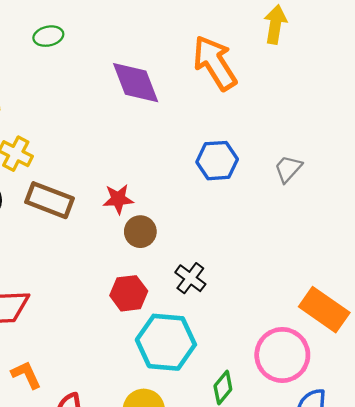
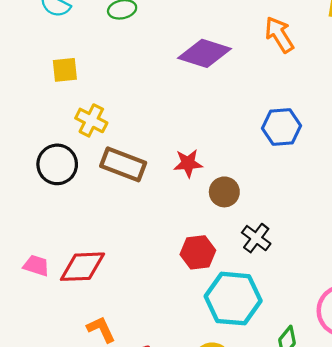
orange arrow: (215, 63) -> (279, 35), size x0.7
purple diamond: (136, 83) -> (205, 53), turned -51
brown circle: (140, 232) -> (224, 192), moved

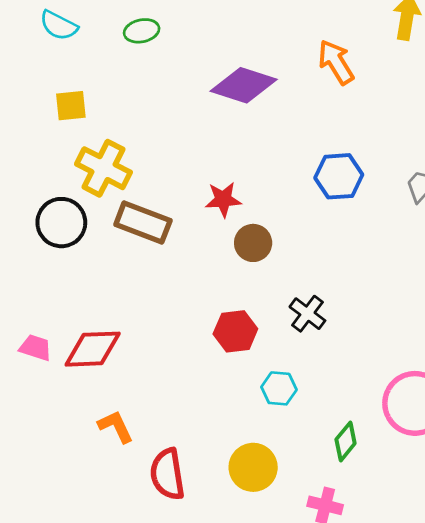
yellow cross: (91, 120) -> (104, 168), size x1.4
red star: (188, 163) -> (223, 199), moved
brown circle: (224, 192) -> (253, 243), moved
cyan hexagon: (233, 299) -> (279, 388), size x0.5

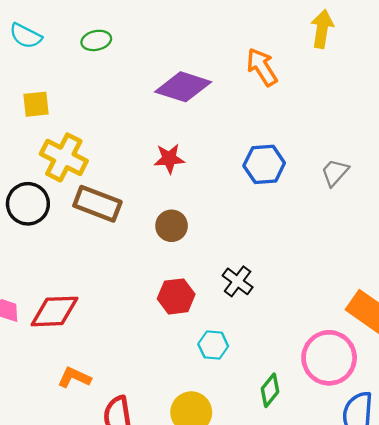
red star: (223, 199) -> (169, 159), moved
brown circle: (253, 243) -> (172, 226), moved
orange L-shape: (116, 427) -> (74, 378), turned -40

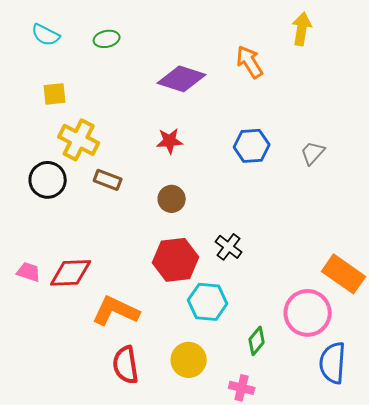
brown rectangle: (97, 204) -> (108, 180), size x0.7
red hexagon: (176, 296) -> (176, 260), size x1.4
cyan hexagon: (213, 345) -> (208, 302), size x1.5
orange L-shape: (74, 378) -> (116, 311), moved, size x1.6

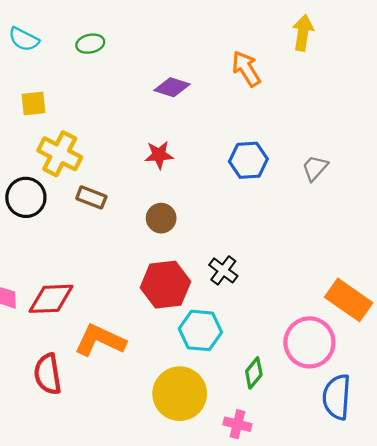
purple diamond: (182, 79) -> (172, 87), size x0.7
yellow circle: (189, 360) -> (180, 394), size x1.4
red semicircle: (126, 365) -> (48, 374), moved

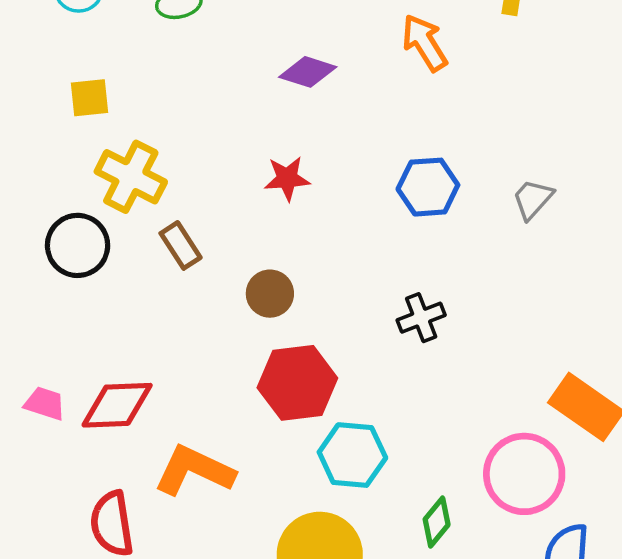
brown rectangle: (91, 197) -> (181, 245), turned 36
brown circle: (161, 218) -> (270, 294), moved
black cross: (223, 270) -> (421, 318), moved, turned 32

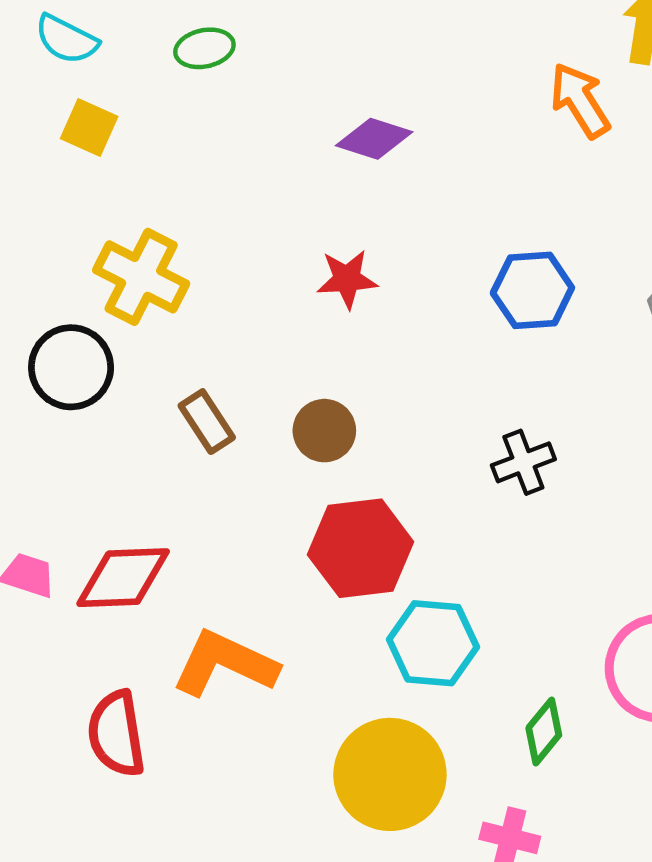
orange arrow: (425, 43) -> (580, 100), moved
yellow square: (90, 98) -> (89, 128), moved, turned 30
brown rectangle: (181, 245) -> (207, 422), moved

